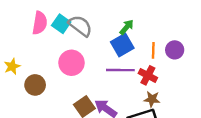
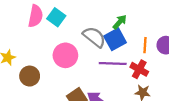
gray semicircle: (80, 26) -> (94, 37), moved

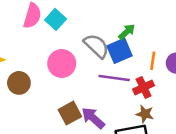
red cross: (139, 69) -> (144, 87), turned 30

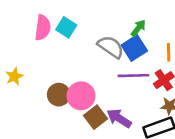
pink circle: (62, 64) -> (81, 96), moved
brown circle: (19, 83) -> (59, 95), moved

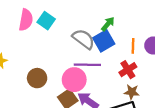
purple line: (133, 76) -> (87, 65), moved
pink circle: (81, 96) -> (74, 80), moved

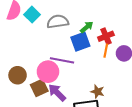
gray semicircle: (84, 39) -> (58, 22), moved, turned -55
red cross: (128, 70) -> (106, 36), moved
brown circle: (37, 78) -> (18, 75), moved

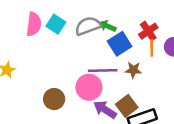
green arrow: (87, 27) -> (107, 26), moved, turned -104
brown square: (39, 88) -> (127, 106), moved
brown star: (97, 92) -> (133, 70), moved

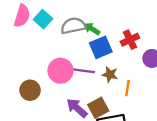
orange line: (152, 48) -> (128, 88), moved
pink circle: (89, 87) -> (60, 71), moved

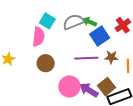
pink semicircle: (22, 16) -> (39, 37), moved
pink circle: (60, 71) -> (69, 86), moved
brown circle: (30, 90) -> (46, 63), moved

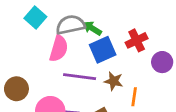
pink semicircle: (39, 37) -> (59, 49), moved
brown circle: (46, 63) -> (16, 89), moved

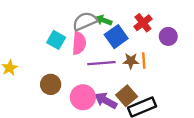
cyan square: (35, 17) -> (56, 40), moved
orange line: (134, 97) -> (144, 61), moved

